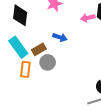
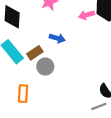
orange rectangle: (25, 69) -> (23, 94), moved

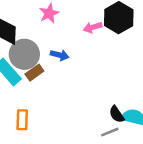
gray circle: (45, 67) -> (24, 54), moved, size x1.5

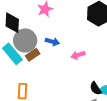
pink arrow: (93, 27) -> (78, 55), moved

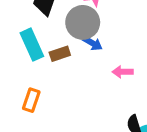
gray circle: (25, 40) -> (83, 22), moved

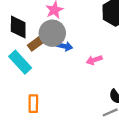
brown rectangle: (60, 54) -> (36, 44), moved

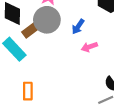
blue arrow: (65, 46) -> (78, 27), moved, turned 112

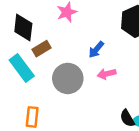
gray circle: (47, 20) -> (68, 78), moved

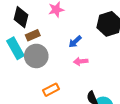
gray circle: (68, 78) -> (36, 56), moved
orange rectangle: (32, 117) -> (51, 90), moved, turned 49

